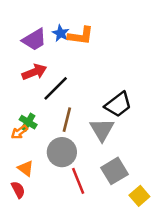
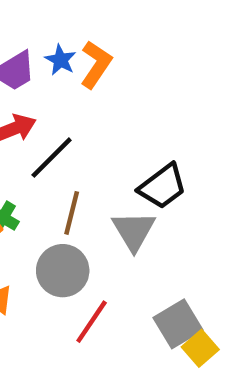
orange L-shape: (81, 36) -> (96, 64), turned -64
gray square: (114, 171) -> (178, 324), moved
red line: (78, 181) -> (92, 322), turned 56

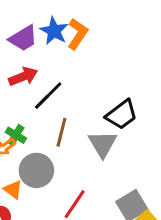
blue star: (60, 60) -> (54, 31), size x1.4
gray circle: (63, 271) -> (36, 170), moved

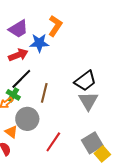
blue star: (54, 31) -> (39, 43), moved, turned -30
black line: (48, 96) -> (21, 79), moved
gray triangle: (102, 144) -> (88, 101), moved

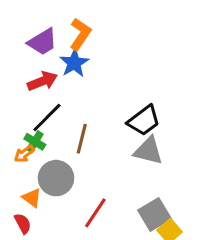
orange L-shape: (55, 26) -> (80, 34), moved
blue star: (39, 43) -> (74, 63), turned -30
gray triangle: (88, 101) -> (148, 151), turned -45

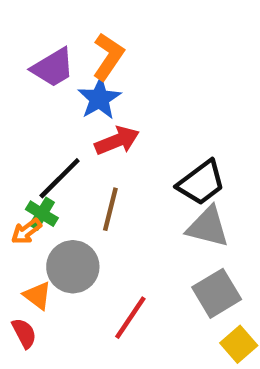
red arrow: (42, 81) -> (117, 141), moved
gray square: (154, 214) -> (217, 293), moved

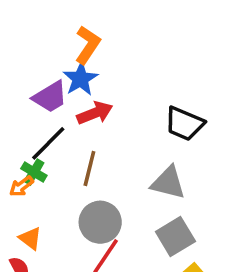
purple trapezoid: (53, 68) -> (50, 97), moved
black trapezoid: (201, 183) -> (184, 124), moved, turned 60
gray circle: (73, 267) -> (100, 222), moved

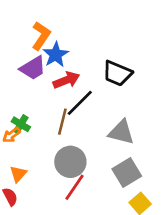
orange L-shape: (88, 45) -> (41, 36), moved
black trapezoid: (184, 124) -> (117, 73), moved
black line: (48, 143) -> (80, 103), moved
orange triangle: (30, 238) -> (18, 174), turned 36

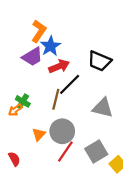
gray square: (127, 173) -> (96, 151), moved
orange triangle: (18, 174) -> (39, 134), moved

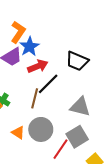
orange triangle: (39, 134) -> (18, 133), turned -40
red line: (65, 151) -> (61, 149), moved
gray square: (96, 151) -> (77, 137), moved

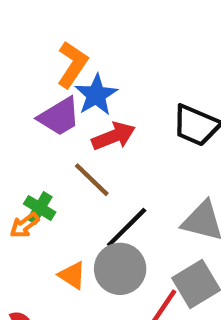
black line: (48, 84) -> (127, 228), moved
brown line: (35, 98) -> (92, 180), moved, turned -60

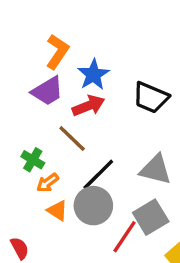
blue star: (96, 95) -> (93, 75), moved
orange arrow: (24, 225) -> (48, 183), moved

